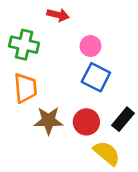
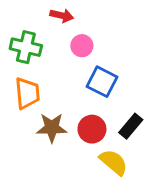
pink circle: (90, 46) -> (82, 46), moved

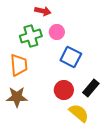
green cross: (26, 47) -> (31, 36), moved, turned -30
brown star: (52, 128) -> (17, 97), moved

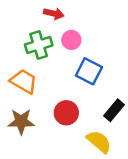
orange trapezoid: (19, 65) -> (24, 81), turned -55
red circle: (64, 90) -> (66, 113), moved

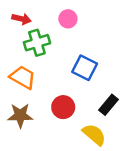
red arrow: (54, 14) -> (21, 19), moved
pink circle: (71, 40) -> (68, 19), moved

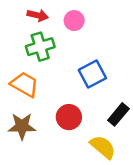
red arrow: (21, 19) -> (38, 15), moved
blue square: (85, 68) -> (92, 74), turned 35

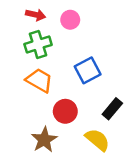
orange trapezoid: (25, 84) -> (39, 80), moved
brown star: (22, 126) -> (44, 140), moved, turned -30

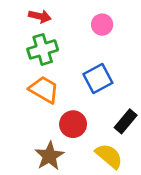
pink circle: (70, 20) -> (102, 25), moved

